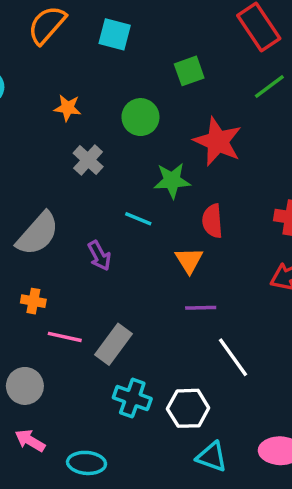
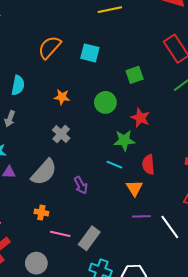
red star: (218, 141) -> (140, 118), moved, size x0.7
gray cross: (88, 160) -> (61, 134), moved
cyan line: (138, 219) -> (114, 165), moved
white line: (233, 357) -> (170, 227), moved

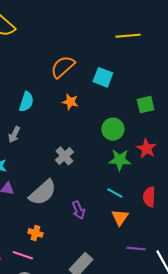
orange star: (62, 97) -> (70, 102), moved
green star: (124, 140) -> (120, 160), moved
orange triangle: (134, 188) -> (120, 217), moved
pink line: (60, 234) -> (23, 255), moved

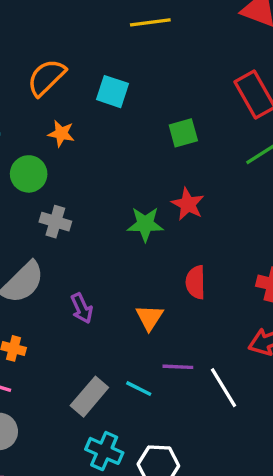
green circle: (113, 129) -> (29, 174), moved
gray cross: (64, 156) -> (55, 222), turned -30
cyan line: (115, 193) -> (139, 389), moved

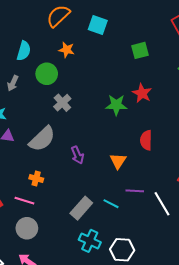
gray cross: (55, 222) -> (62, 103), turned 30

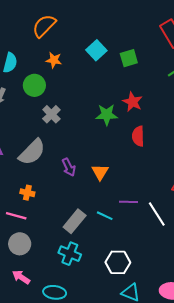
cyan square: (98, 25) -> (96, 50), moved, turned 30
red semicircle: (146, 140) -> (138, 136), moved
orange triangle: (118, 161) -> (100, 172), moved
cyan cross: (90, 241) -> (70, 254), moved

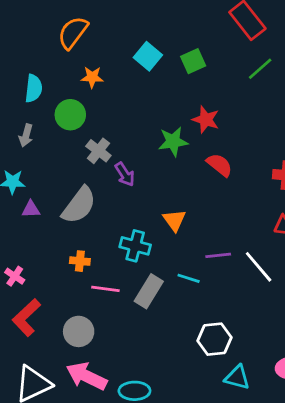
red semicircle: (138, 136) -> (219, 165), turned 138
purple arrow: (69, 167) -> (125, 174), moved
pink line: (16, 216) -> (105, 289), moved
cyan cross: (70, 254) -> (135, 246), moved
pink arrow: (21, 277) -> (86, 376), size x1.6

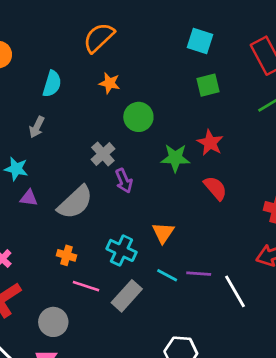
cyan square: (148, 56) -> (200, 41), moved, turned -32
green circle: (70, 115) -> (138, 117), moved
cyan line: (189, 278) -> (167, 275), moved

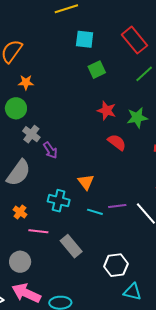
green circle: (138, 117) -> (16, 108), moved
green star: (175, 158) -> (137, 118), moved
orange cross: (67, 255) -> (20, 212), turned 32
gray rectangle: (127, 296) -> (71, 246), moved, turned -70

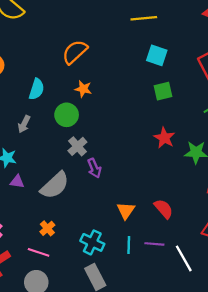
red semicircle: (117, 142) -> (164, 209), moved
cyan cross: (59, 201) -> (92, 242), moved
cyan line: (95, 212) -> (129, 245), turned 63
pink line: (38, 231) -> (39, 252), moved

